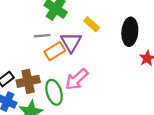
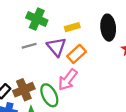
yellow rectangle: (92, 24) -> (72, 27), turned -48
orange rectangle: (55, 51) -> (77, 54), moved

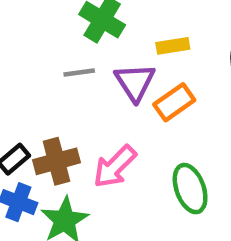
pink arrow: (68, 80) -> (115, 167), moved
green ellipse: (49, 95) -> (190, 189), moved

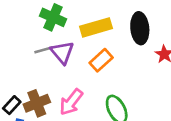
yellow rectangle: (173, 46) -> (96, 27), size x1.6
purple triangle: (135, 82) -> (62, 52), moved

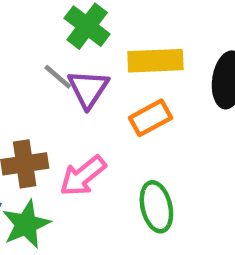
gray line: (43, 50) -> (58, 77), turned 42

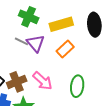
pink arrow: (83, 176) -> (43, 81), turned -85
green ellipse: (156, 207) -> (77, 86), turned 35

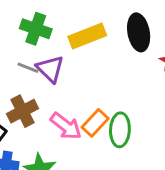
orange rectangle: (65, 49) -> (95, 123), moved
brown cross: (17, 82) -> (22, 111), moved

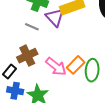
purple triangle: (50, 69) -> (55, 17), moved

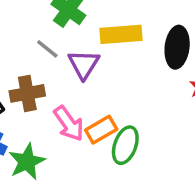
purple triangle: (55, 17) -> (84, 64), moved

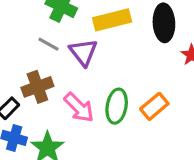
orange rectangle: (101, 130) -> (154, 106), moved
green ellipse: (125, 145) -> (117, 106), moved

